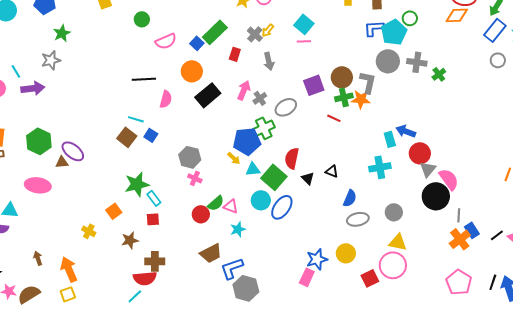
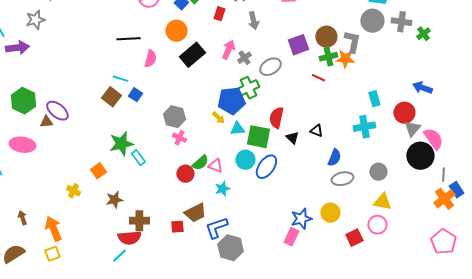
blue arrow: (406, 131) -> (422, 88), moved
green square: (274, 177) -> (258, 137), turned -30
red square: (153, 219) -> (177, 227), moved
pink circle: (393, 265) -> (377, 225), size x0.7

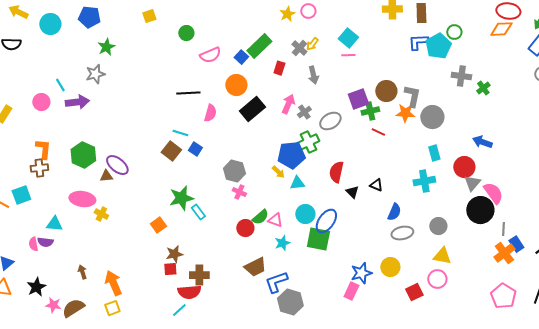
gray circle: (372, 21) -> (432, 117), moved
green cross: (328, 57) -> (370, 111), moved
green square: (258, 137) -> (318, 239), moved
yellow cross: (73, 191) -> (101, 214), moved
red square: (177, 227) -> (170, 269), moved

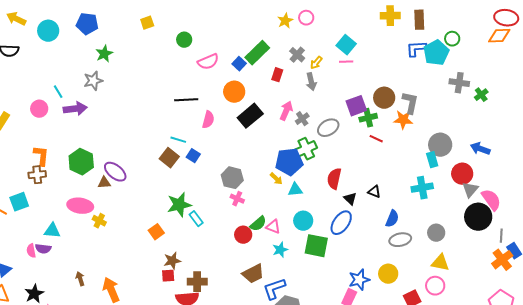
yellow arrow: (312, 44) -> (316, 63), moved
gray circle: (432, 117) -> (440, 145), moved
blue ellipse: (326, 221) -> (341, 223), moved

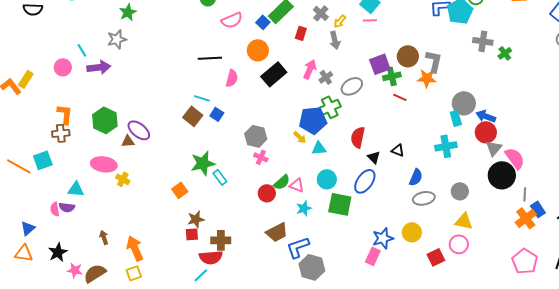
blue arrow: (480, 149) -> (486, 116), moved

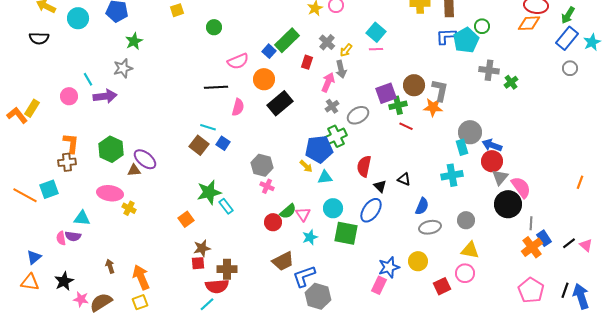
pink semicircle: (232, 20) -> (238, 61), moved
pink arrow: (310, 69) -> (328, 82), moved
pink triangle: (297, 185) -> (303, 214), turned 35

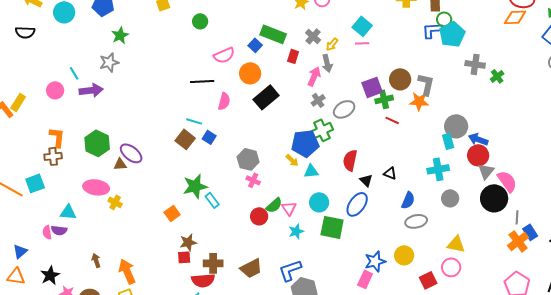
green circle: (482, 26) -> (444, 19), moved
green rectangle: (287, 40) -> (273, 34), turned 65
gray circle: (466, 220) -> (450, 198), moved
brown trapezoid: (283, 261) -> (251, 268), moved

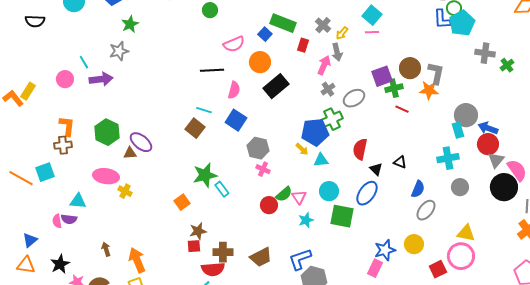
blue L-shape: (432, 30) -> (442, 19), turned -90
blue square: (209, 137) -> (236, 120), moved, size x1.5
gray ellipse: (416, 221) -> (426, 210), turned -40
pink circle: (451, 267) -> (461, 256), size x1.4

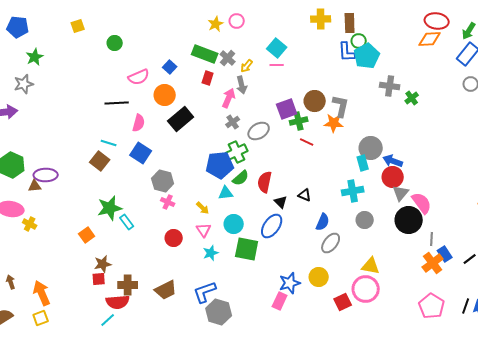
green rectangle: (283, 23) -> (205, 54), moved
purple ellipse: (141, 142) -> (46, 175), turned -40
yellow arrow: (302, 149) -> (203, 208), moved
green semicircle: (284, 194) -> (241, 178), moved

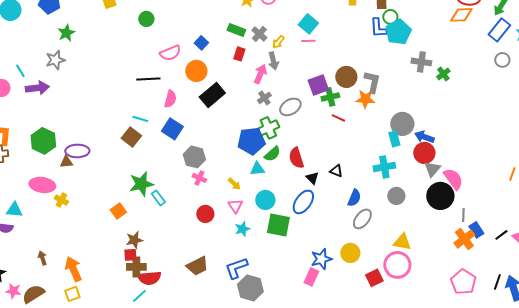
green rectangle: (205, 54) -> (236, 30), size x0.7
red semicircle: (265, 182) -> (296, 158), turned -30
brown cross: (128, 285) -> (136, 267), moved

